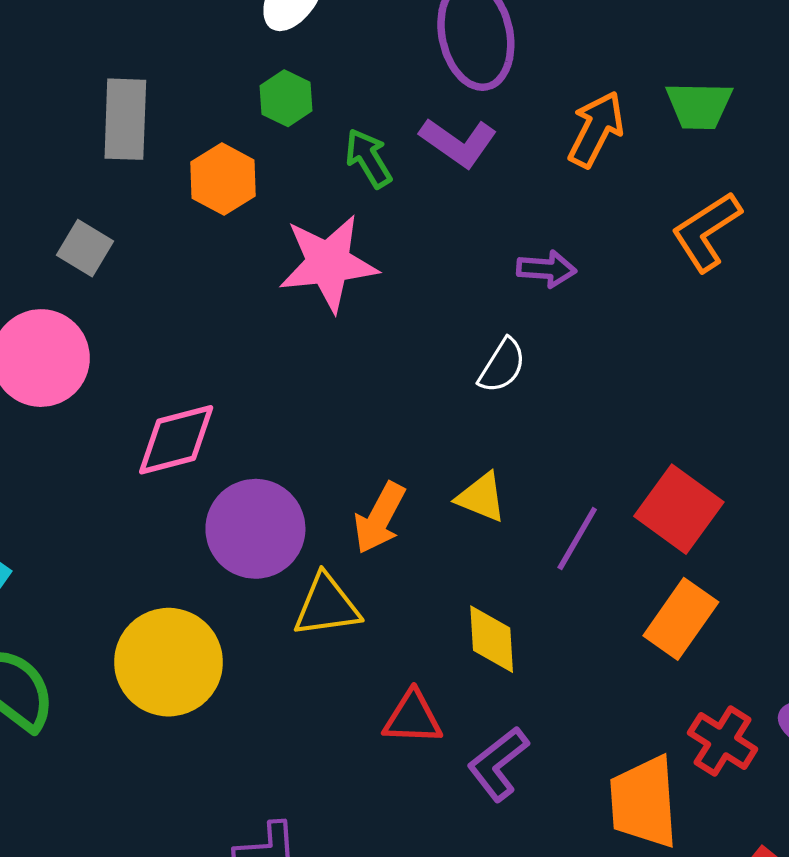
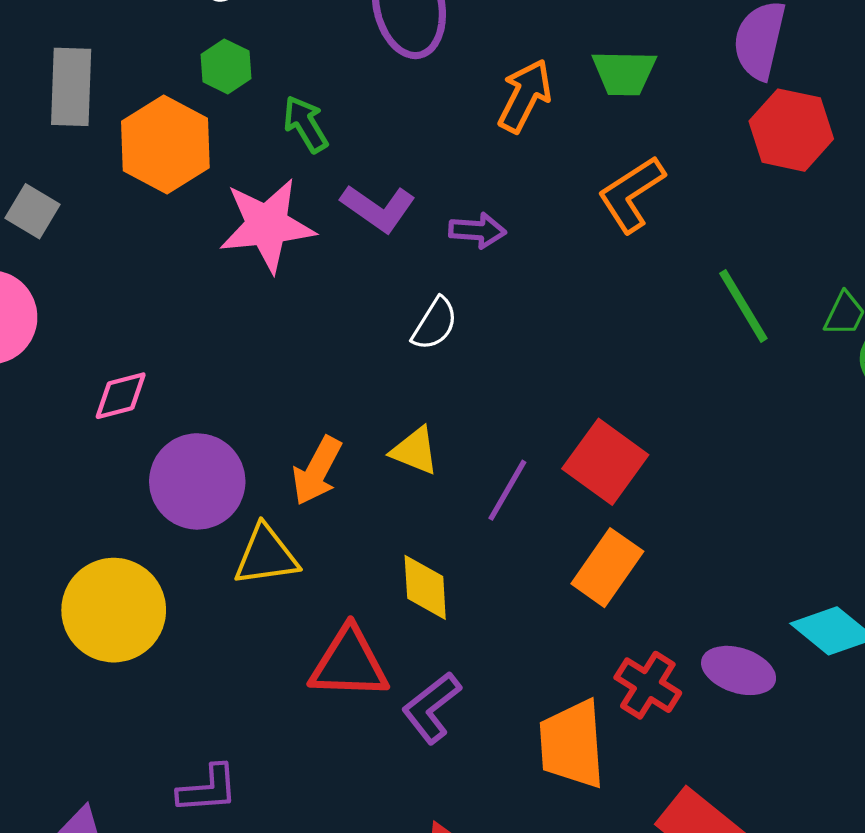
purple L-shape: (458, 142) -> (378, 208), moved
orange hexagon: (223, 179) -> (165, 144), size x1.4
pink diamond: (176, 440) -> (121, 396), size x0.7
red triangle: (413, 718) -> (349, 663), size x1.4

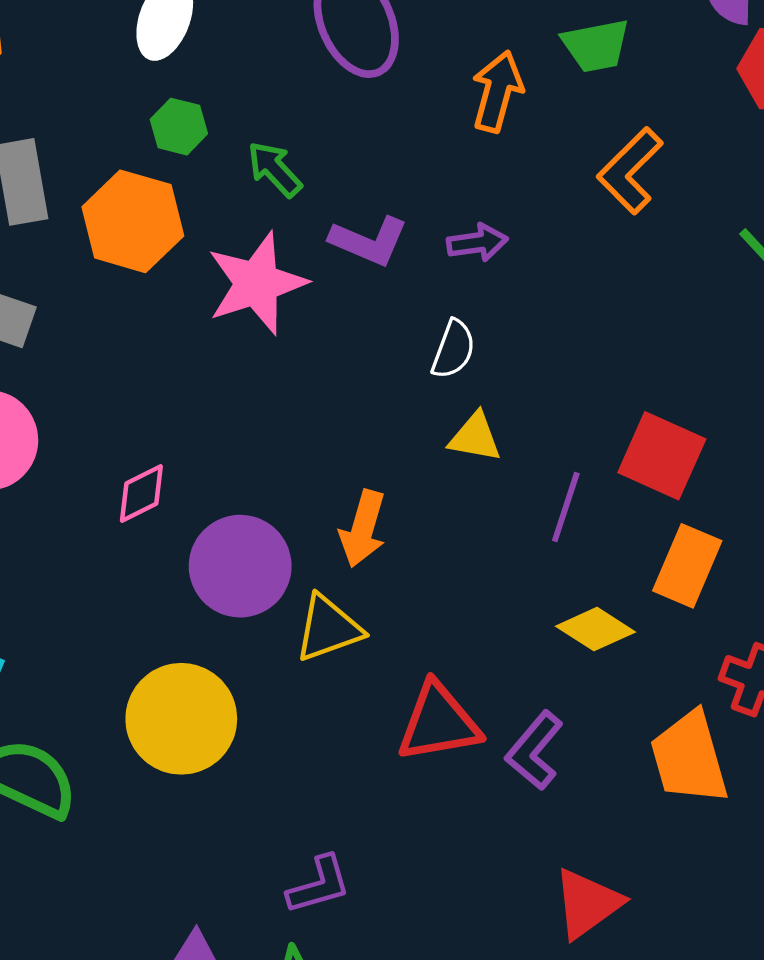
yellow triangle: (415, 451) -> (475, 437), moved
yellow diamond: (425, 587) -> (595, 629), moved, turned -42

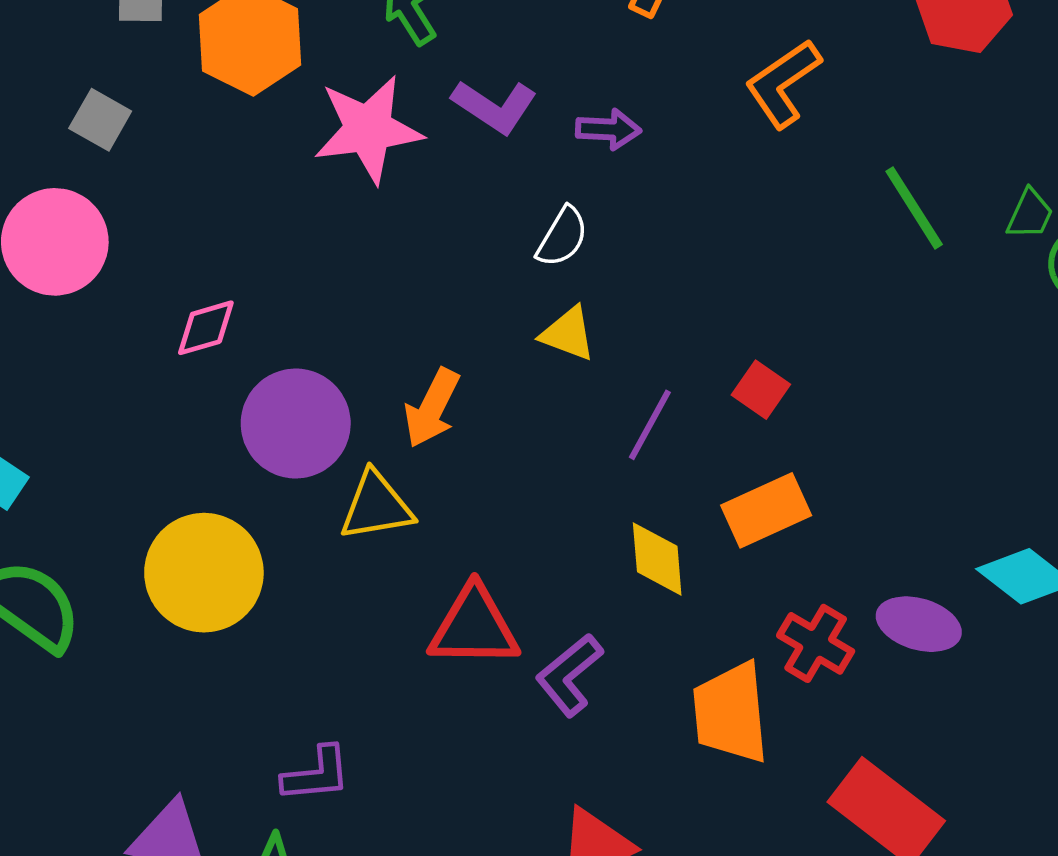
red square: (662, 456) -> (761, 390), size x0.6
orange rectangle: (687, 566) -> (766, 510), turned 32
yellow diamond: (595, 629) -> (657, 559), turned 42

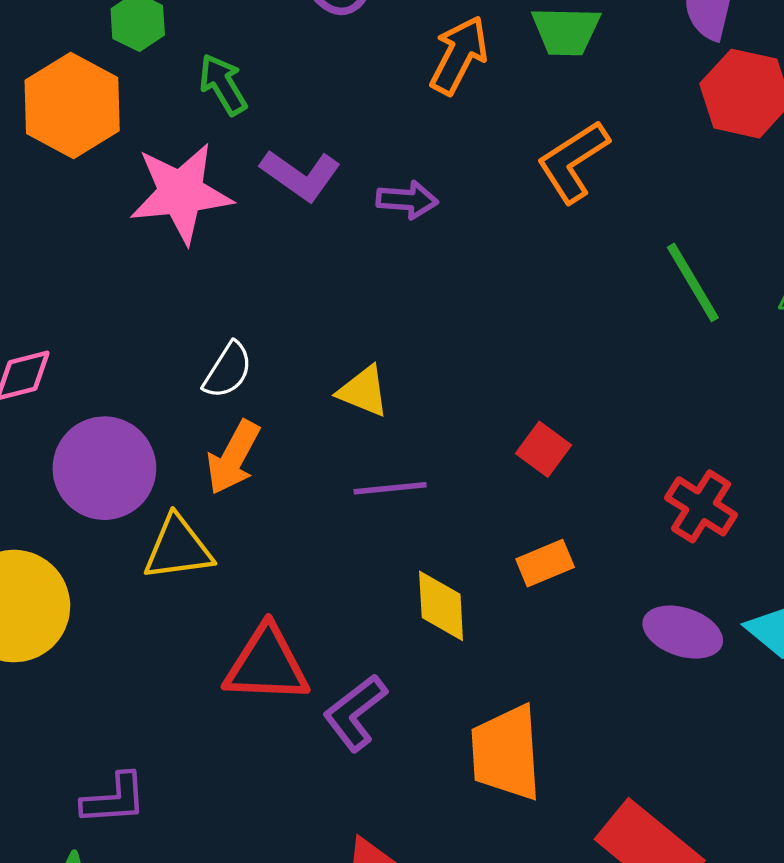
white semicircle: (562, 237) -> (228, 370), moved
purple line: (650, 425) -> (390, 488), moved, turned 54
orange rectangle: (766, 510) -> (545, 563), size x0.7
purple ellipse: (919, 624) -> (683, 632), moved
red cross: (816, 643) -> (701, 506), moved

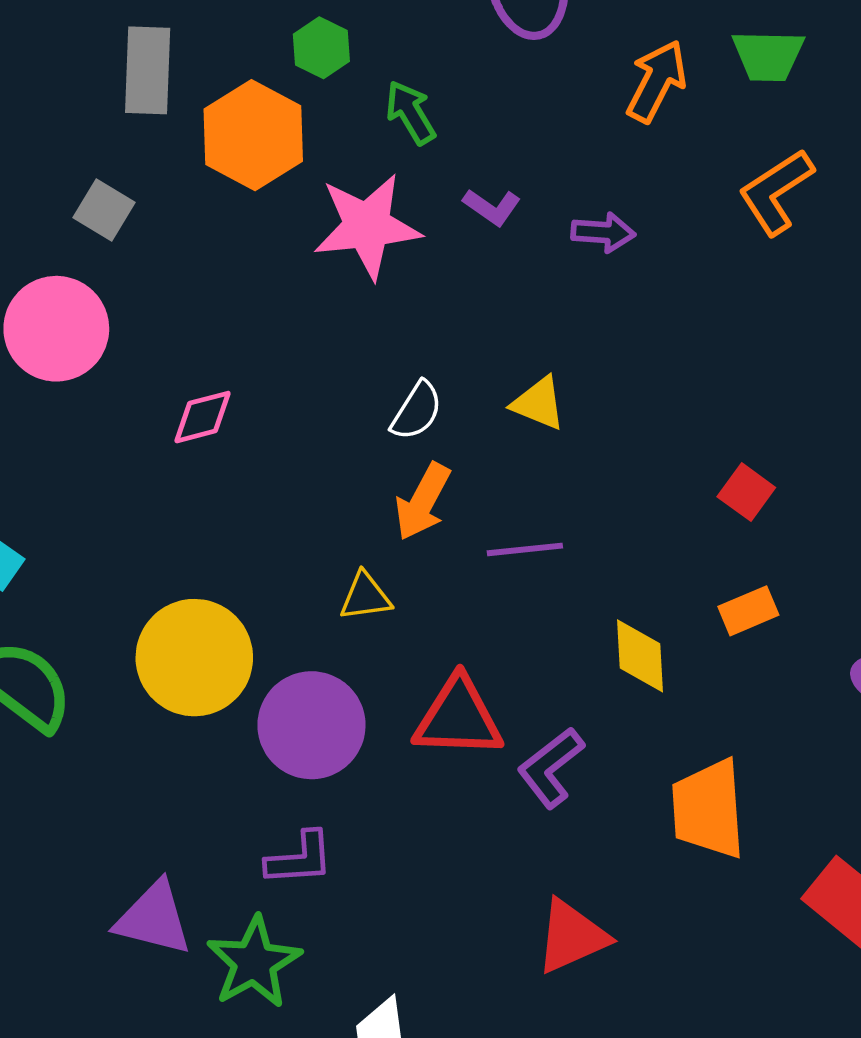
purple L-shape: (301, 175) -> (492, 207), size x0.7
yellow triangle: (363, 391) -> (539, 403), moved
purple circle: (104, 468) -> (311, 725), moved
purple line: (390, 488) -> (525, 549), moved
yellow triangle: (178, 548) -> (365, 597), size x0.7

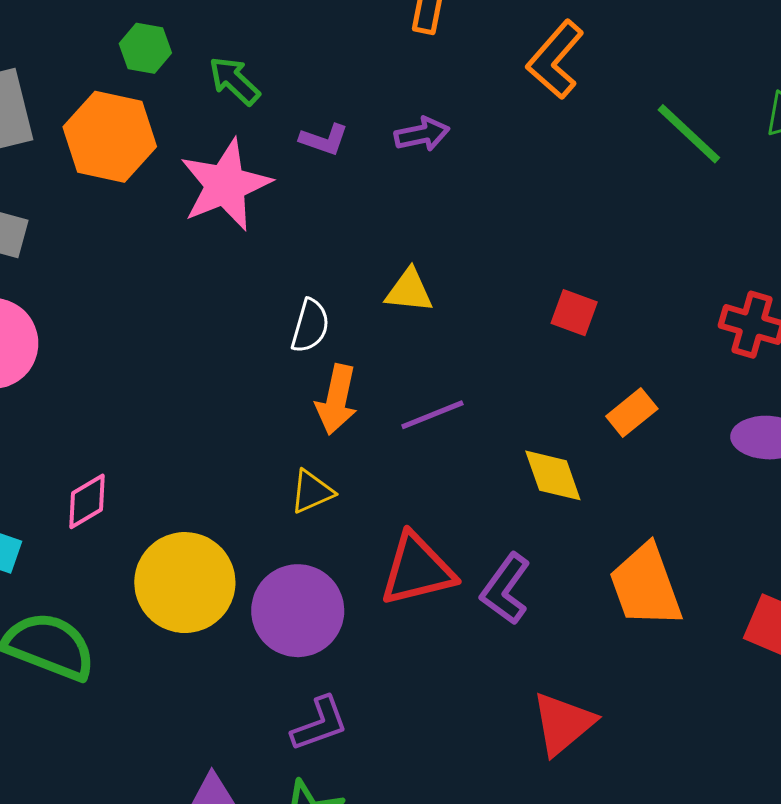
pink diamond: (202, 417) -> (87, 501), moved
red square: (746, 492) -> (574, 313), moved

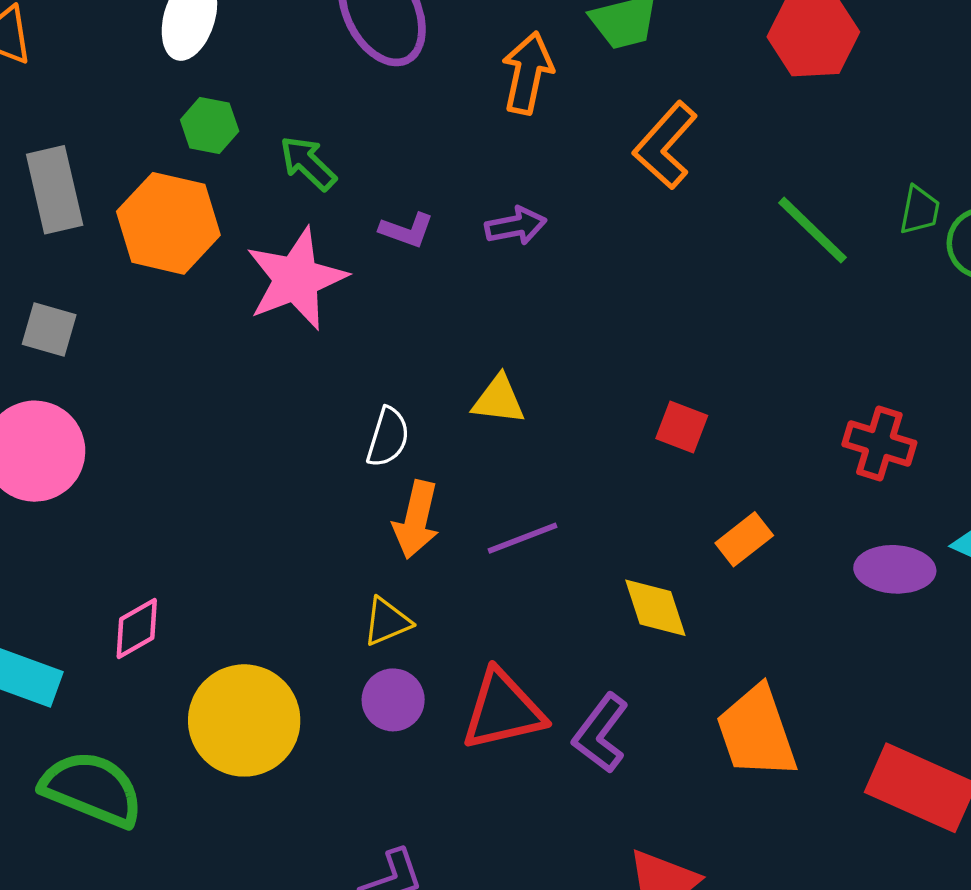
purple circle: (298, 611) -> (393, 700), moved, size x0.6

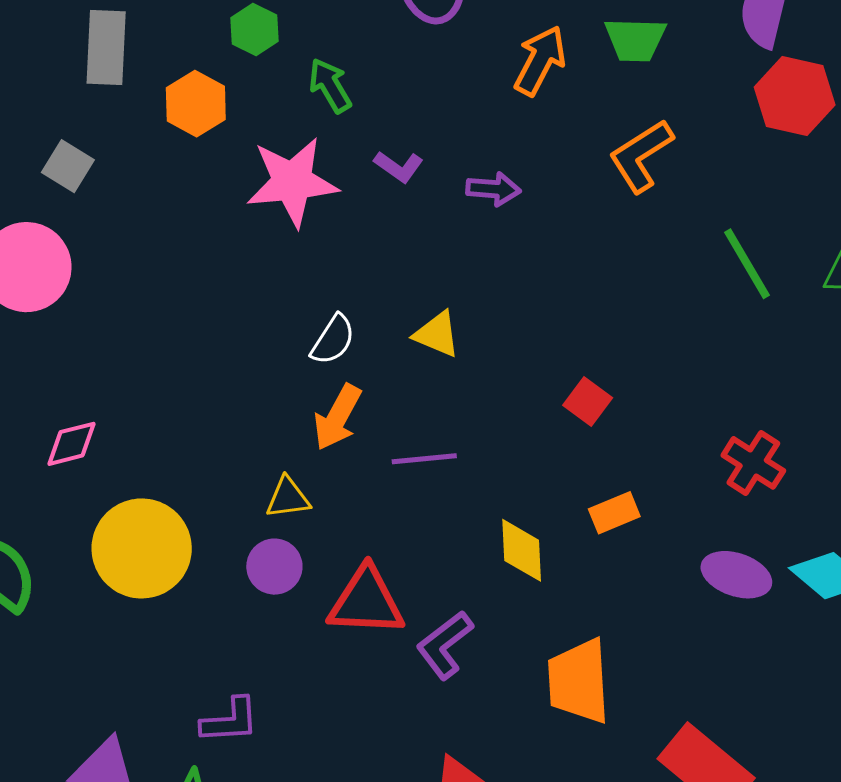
orange hexagon: (168, 223) -> (196, 104), size x0.7

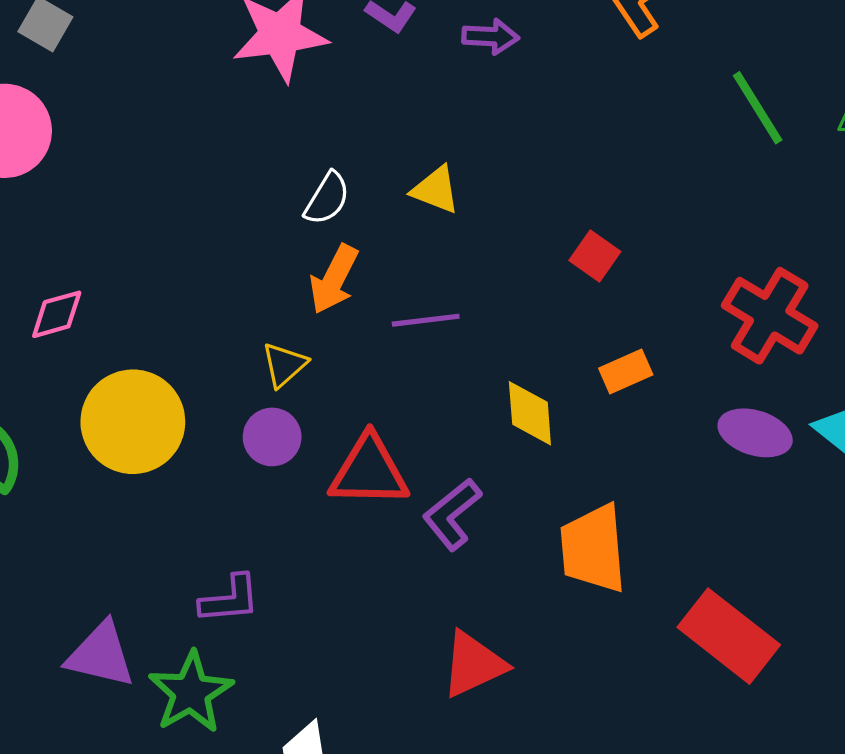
red cross: (753, 463) -> (770, 316), size x1.4
yellow triangle: (288, 498) -> (284, 365), turned -33

